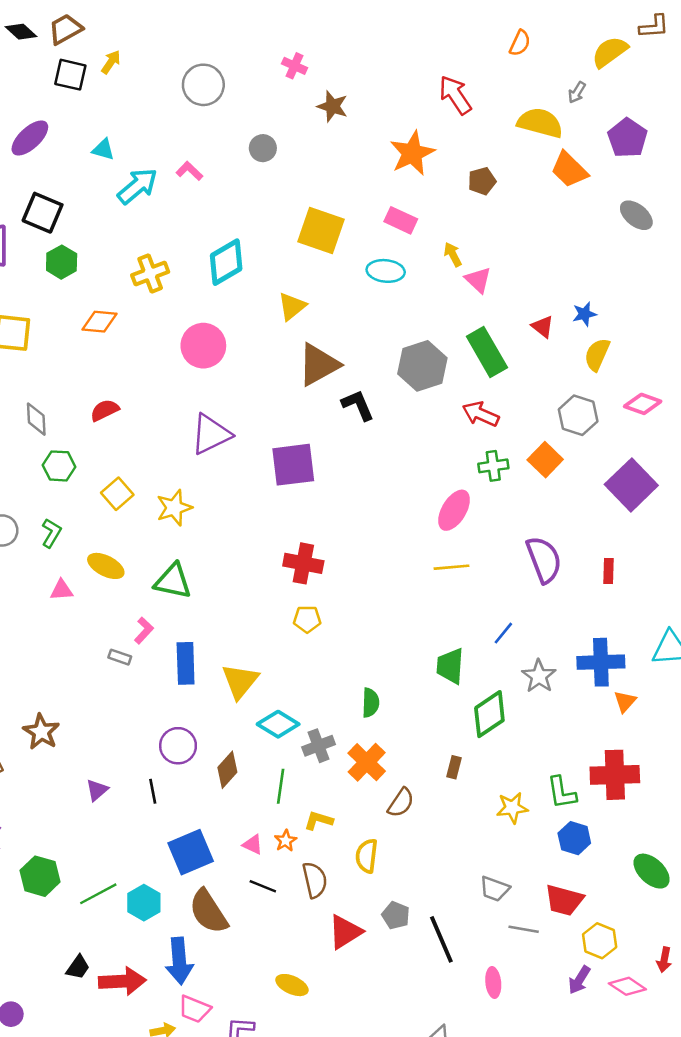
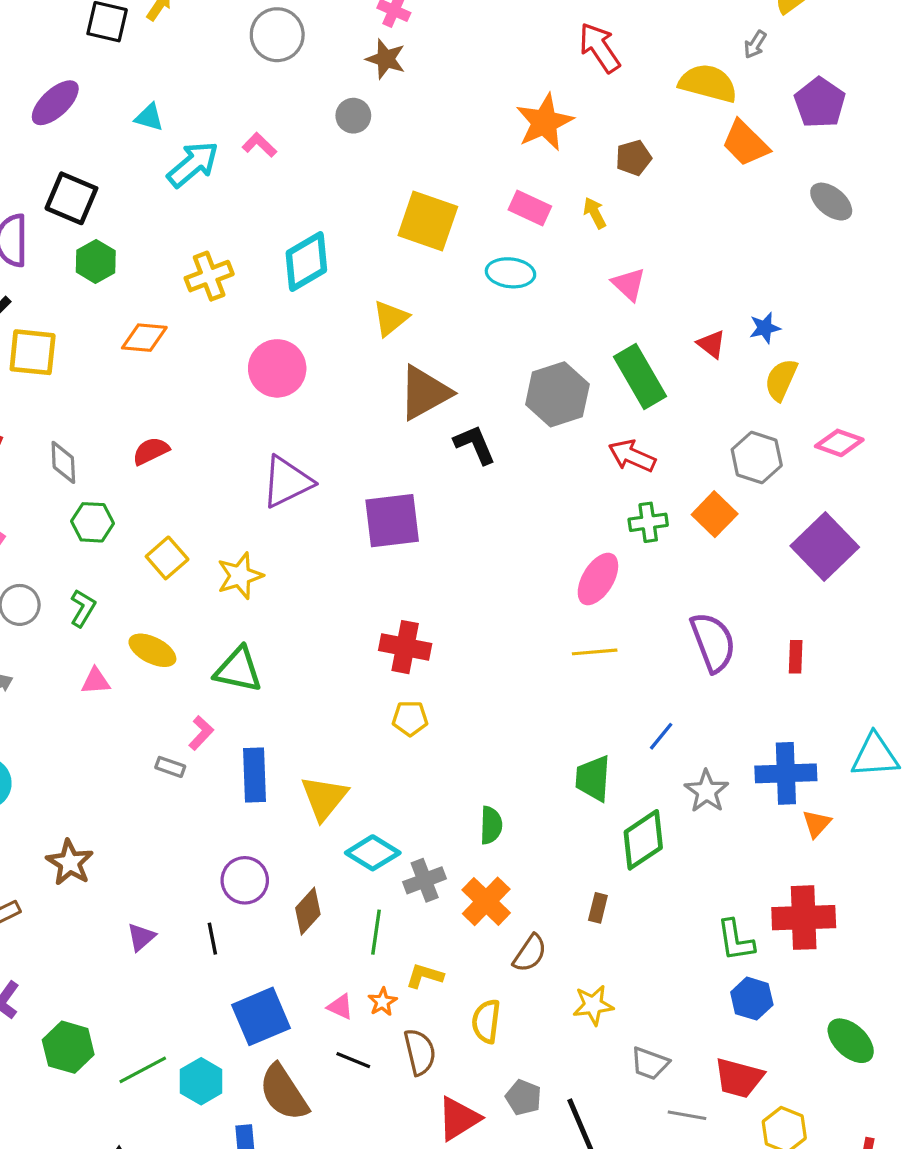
brown star: (332, 106) -> (386, 59), moved
yellow arrow: (453, 254) -> (595, 213), moved
yellow star: (512, 808) -> (593, 1005), moved

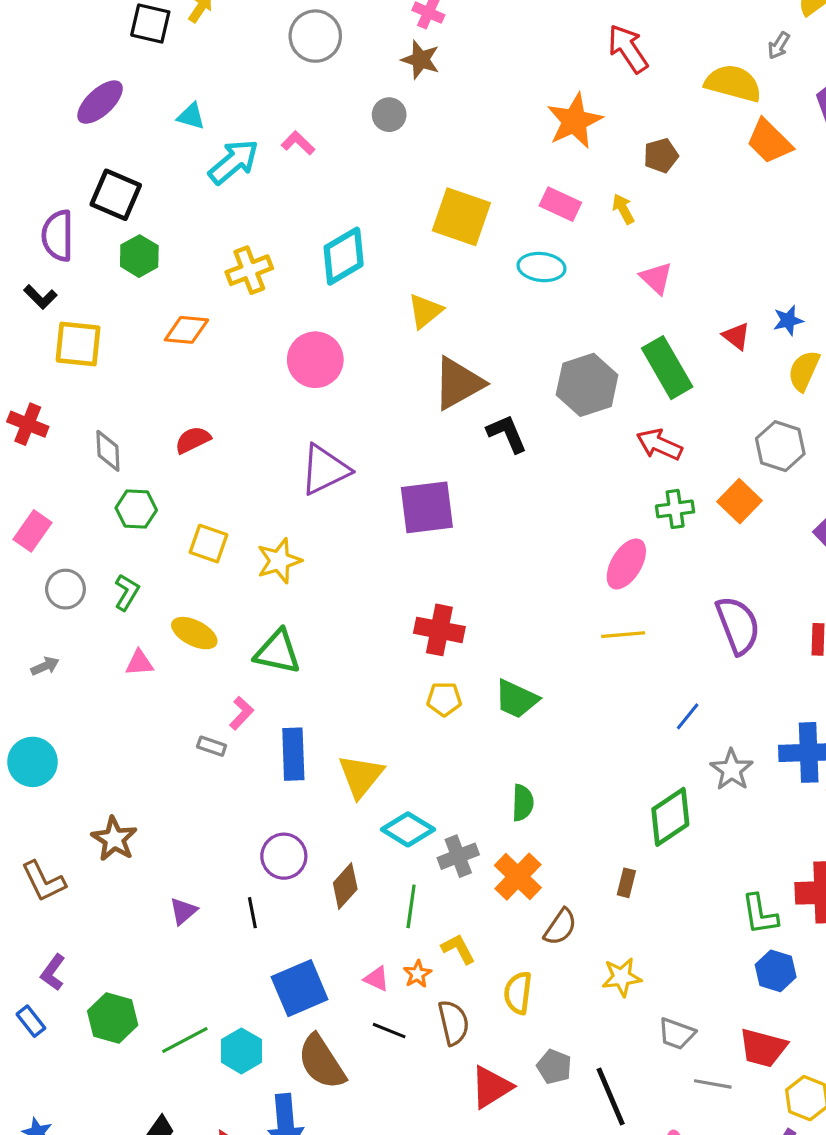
yellow square: (167, 558) -> (208, 544), turned -30
green trapezoid: (593, 778) -> (516, 699), moved, turned -69
yellow L-shape: (425, 976) -> (458, 949), turned 45

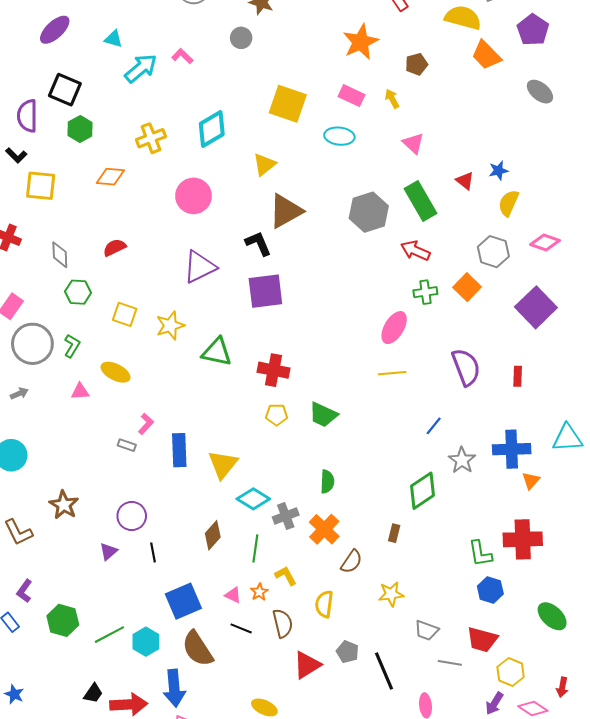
black L-shape: (507, 434) -> (258, 244), moved
gray circle: (65, 589) -> (32, 344), size x1.6
green triangle: (278, 652) -> (217, 352), moved
purple circle: (284, 856) -> (132, 516), moved

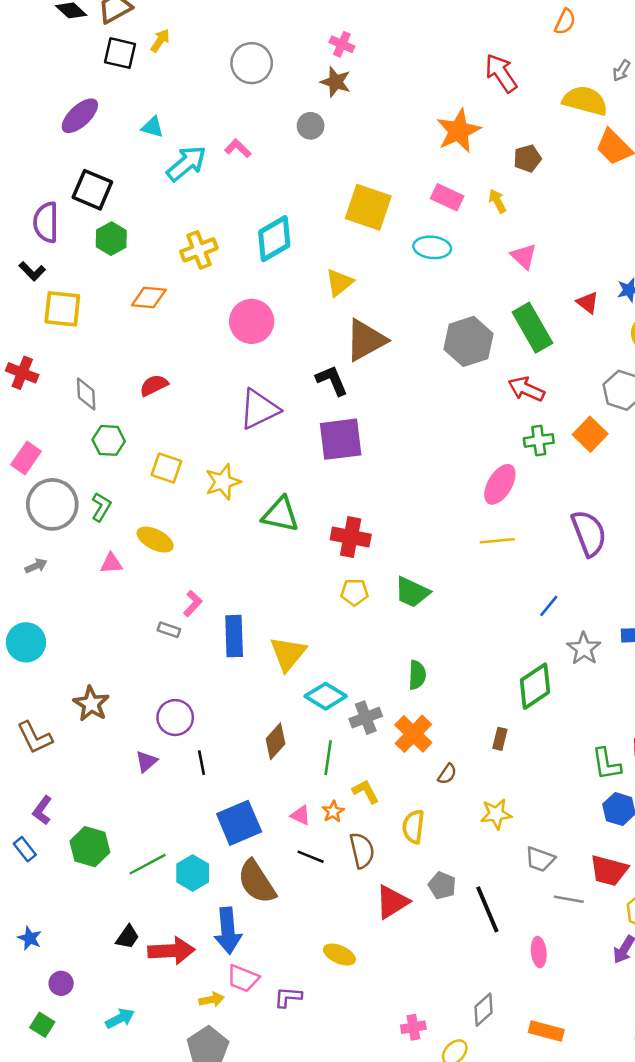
brown semicircle: (352, 562) -> (447, 774), size x0.7

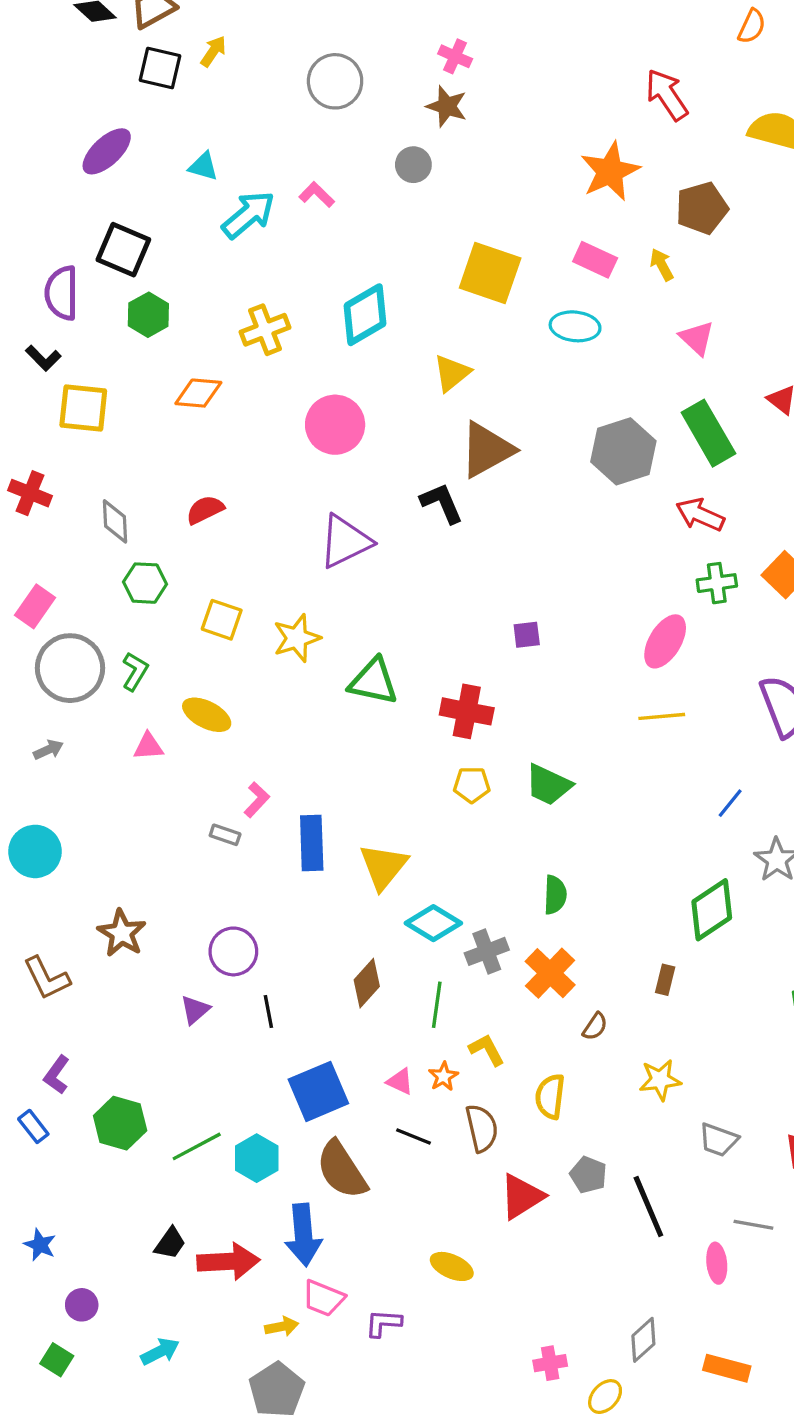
brown pentagon: (527, 158) -> (702, 208), size x1.4
purple square: (341, 439) -> (527, 635), moved, size x0.5
gray line: (569, 899) -> (753, 1225), moved

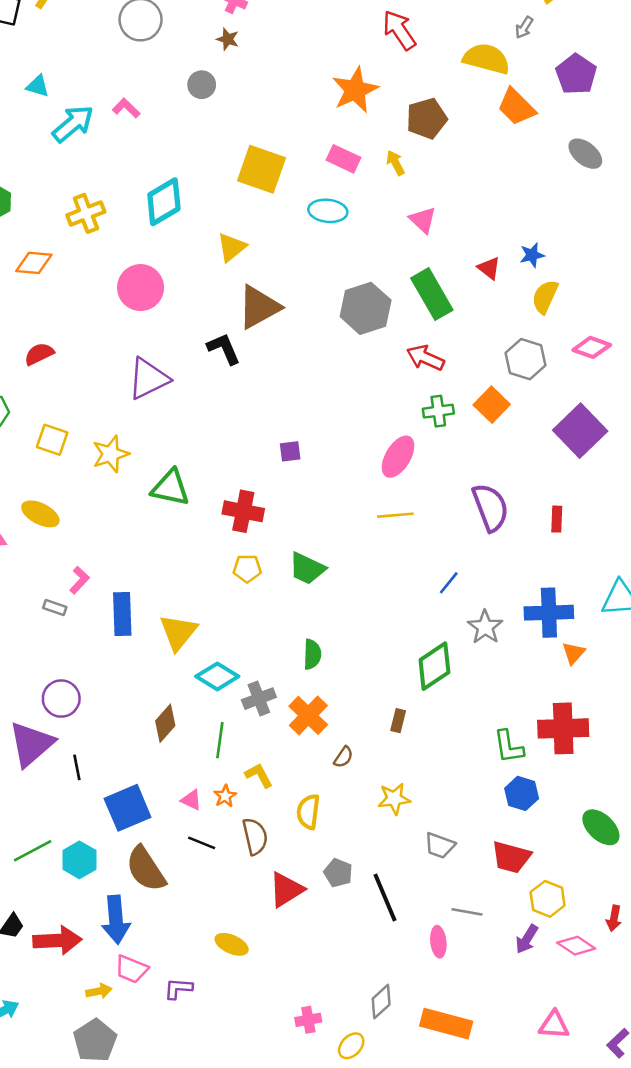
brown star: (447, 106) -> (228, 39), size x0.7
purple triangle: (195, 1010) -> (31, 744), size x2.0
black line: (268, 1011) -> (77, 767), moved
orange rectangle: (727, 1368) -> (446, 1024), size x1.4

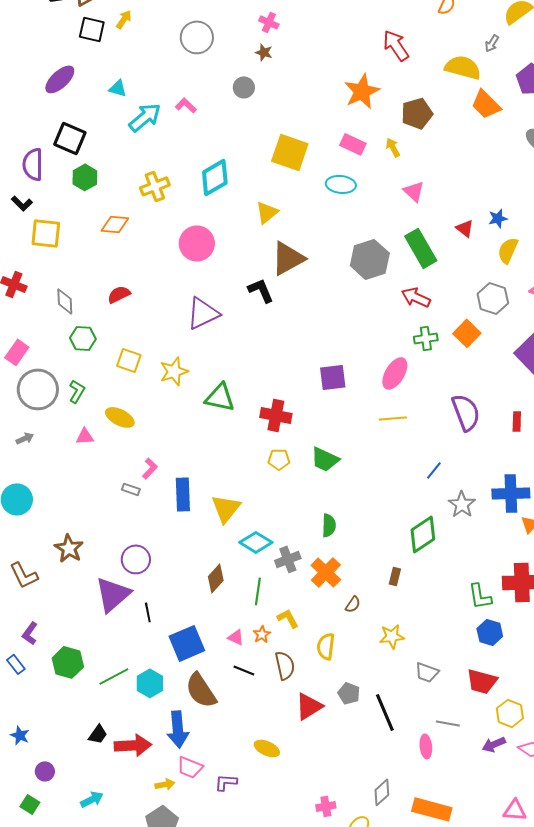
purple square: (290, 451) -> (333, 377), moved, size x1.6
purple arrow: (527, 939) -> (494, 744), turned 35

